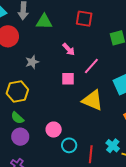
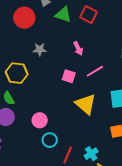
red square: (84, 19) -> (89, 15), moved

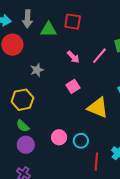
pink line: (95, 71) -> (99, 56), moved
pink square: (69, 76) -> (73, 86), turned -32
cyan circle: (50, 140) -> (81, 141), moved

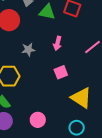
pink arrow: (73, 57) -> (57, 43), moved, turned 48
cyan circle: (81, 141) -> (77, 128), moved

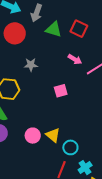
pink arrow: (57, 43) -> (75, 59), moved, turned -80
yellow triangle: (81, 98) -> (53, 135), moved, size x0.7

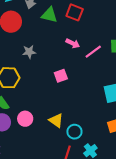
pink circle: (33, 136) -> (25, 119), moved

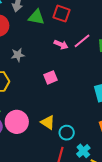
pink line: (93, 52) -> (82, 41), moved
pink circle: (25, 119) -> (17, 122), size x1.5

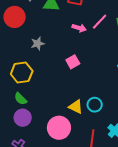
pink circle: (17, 122) -> (59, 128), moved
cyan circle: (67, 133) -> (95, 105), moved

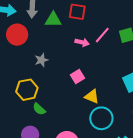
green semicircle: (21, 99) -> (39, 109), moved
cyan circle: (95, 105) -> (101, 118), size x1.5
yellow triangle: (76, 107) -> (92, 97), moved

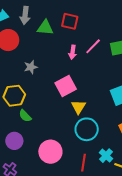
pink arrow: (82, 42) -> (73, 52), turned 80
pink square: (78, 77) -> (66, 86), size x1.5
yellow triangle: (92, 97) -> (79, 107), turned 35

